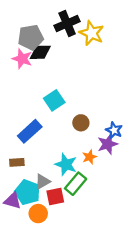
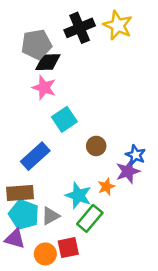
yellow star: (92, 33) -> (118, 25), moved
pink star: (22, 59) -> (44, 88), moved
brown rectangle: (17, 162) -> (20, 193), size x1.5
cyan pentagon: (28, 192) -> (24, 215), moved
red square: (55, 196) -> (68, 248), moved

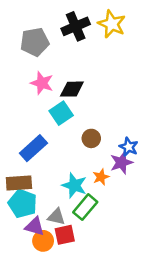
black diamond: (48, 62) -> (72, 89), moved
gray triangle: (50, 216) -> (56, 217), moved, turned 42
purple triangle: (15, 239) -> (35, 226), moved

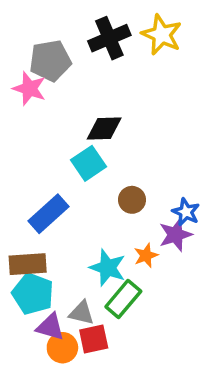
pink star: (42, 83) -> (29, 89), moved

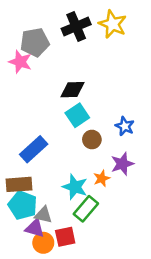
cyan square: (88, 163) -> (77, 115), moved
blue star: (186, 212) -> (125, 126), moved
gray triangle: (82, 313) -> (43, 215), moved

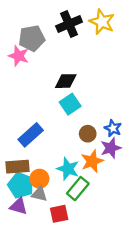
blue star: (125, 126) -> (113, 128), moved
brown circle: (92, 140) -> (88, 134), moved
orange star: (102, 178) -> (92, 161), size x1.5
purple triangle: (35, 228) -> (19, 206), moved
orange circle: (43, 243) -> (39, 179), moved

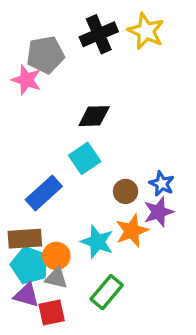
cyan square: (70, 104) -> (85, 158), moved
green rectangle: (78, 189) -> (107, 292), moved
red square: (59, 214) -> (52, 312), moved

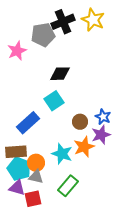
gray pentagon: (45, 55) -> (43, 35), moved
pink star: (26, 80) -> (17, 51), turned 30

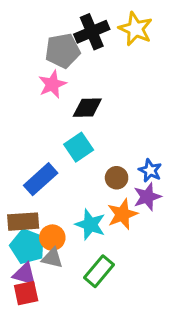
pink star: (17, 51) -> (52, 84), moved
red square: (33, 199) -> (26, 293), moved

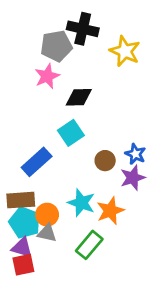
yellow star: (136, 29) -> (125, 51), moved
black cross: (92, 32) -> (83, 29), turned 36
orange star: (122, 214) -> (110, 211), moved

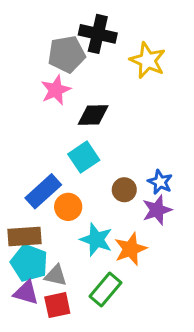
orange circle: (47, 215) -> (68, 207), moved
red square: (23, 265) -> (57, 305), moved

